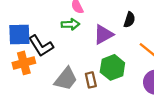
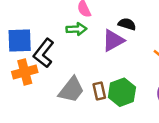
black semicircle: (129, 20) -> (127, 24), moved, turned -91
black L-shape: (41, 46) -> (44, 53), turned 70
green hexagon: (112, 67) -> (122, 92), moved

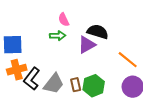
black semicircle: (127, 24) -> (98, 32), size x1.5
black L-shape: (44, 53) -> (32, 79), moved

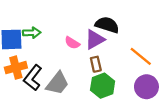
pink semicircle: (64, 20) -> (72, 43), moved, turned -32
green arrow: (58, 36) -> (32, 33), moved
brown rectangle: (76, 85) -> (96, 64), moved

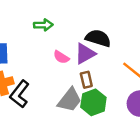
green arrow: (32, 33) -> (43, 25), moved
gray trapezoid: (58, 83) -> (70, 100), moved

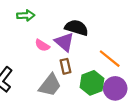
purple triangle: (85, 54) -> (64, 42), turned -50
green hexagon: (93, 102) -> (92, 83), moved

